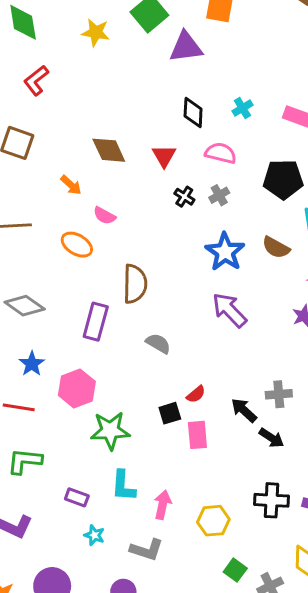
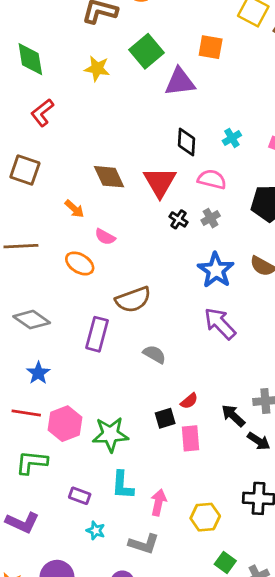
red triangle: (164, 156) -> (160, 182), size x1.5
brown semicircle: (135, 284) -> (133, 300), turned 69
pink hexagon: (77, 388) -> (65, 424), moved

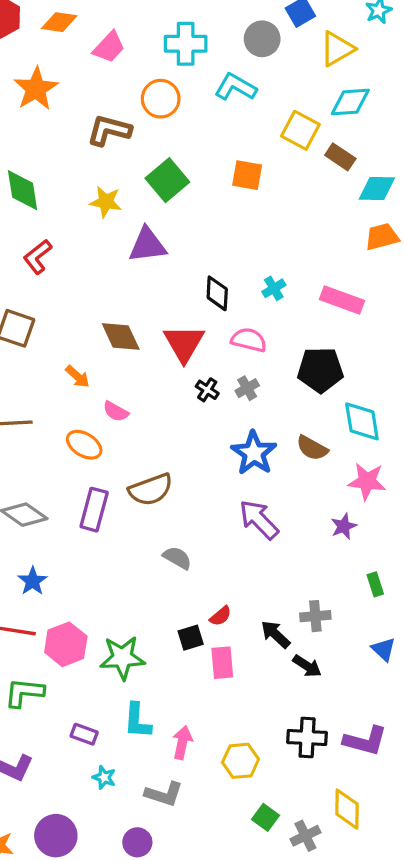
purple triangle: (180, 82) -> (147, 245), moved
purple rectangle: (97, 334) -> (94, 510), moved

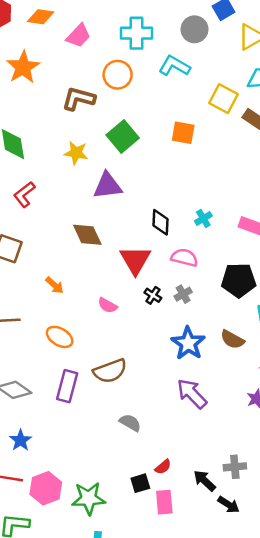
brown diamond: (121, 337) -> (87, 235), moved
pink semicircle: (116, 411) -> (108, 305), moved

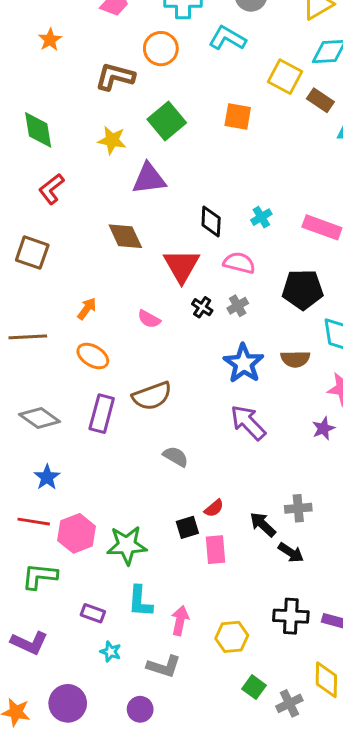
orange star: (23, 67) -> (50, 40), size x0.6
orange arrow: (55, 285) -> (87, 309), moved, turned -96
brown semicircle: (232, 339) -> (295, 359), turned -30

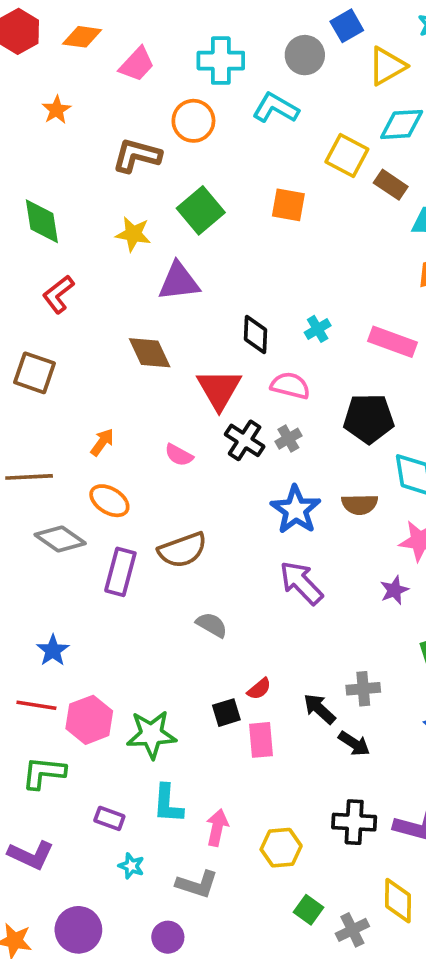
black cross: (202, 307) -> (245, 440), size x1.5
gray diamond: (40, 418) -> (60, 539), moved

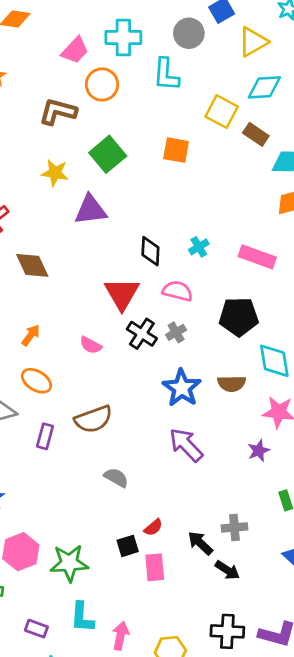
pink trapezoid: (137, 64) -> (75, 50), moved
cyan L-shape: (276, 108) -> (166, 75), turned -116
brown diamond: (150, 353) -> (32, 265), moved
purple rectangle: (120, 572) -> (45, 436), size x0.7

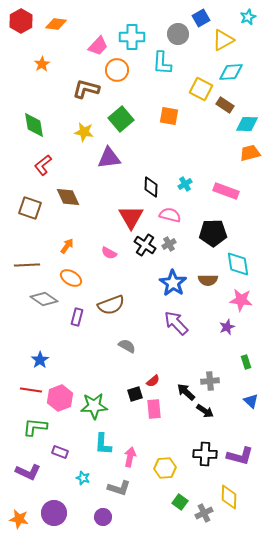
purple rectangle: (36, 629) -> (60, 452), moved

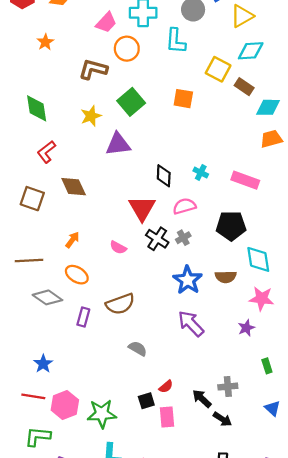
yellow star: (84, 132) -> (91, 116), turned -30
cyan cross: (185, 184) -> (201, 172), turned -32
pink semicircle: (170, 215) -> (184, 206), turned -30

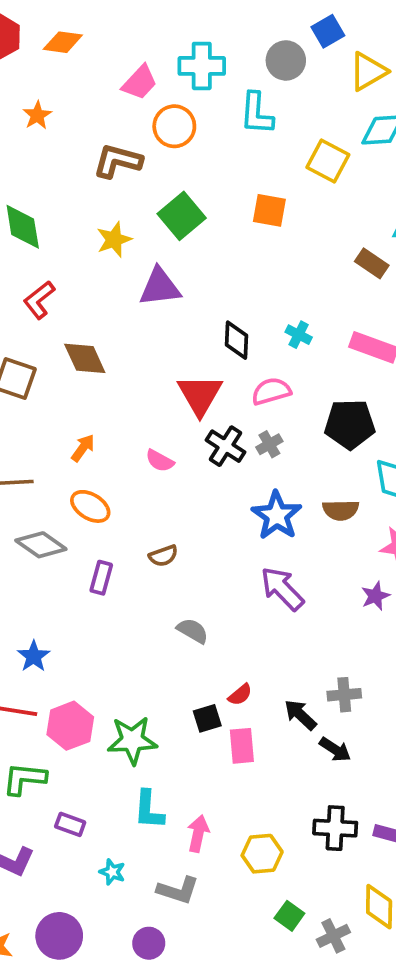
brown rectangle: (244, 87) -> (372, 263), moved
brown semicircle: (120, 304) -> (163, 556), size x0.6

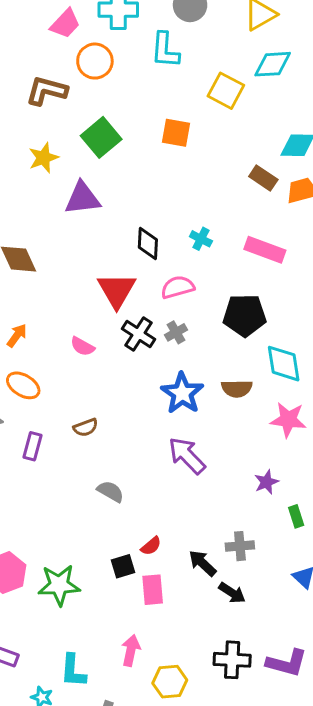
purple star: (375, 596) -> (266, 482), moved
cyan L-shape: (149, 810) -> (73, 671), moved
pink arrow: (198, 834) -> (131, 650), moved

